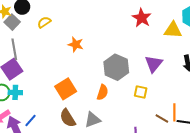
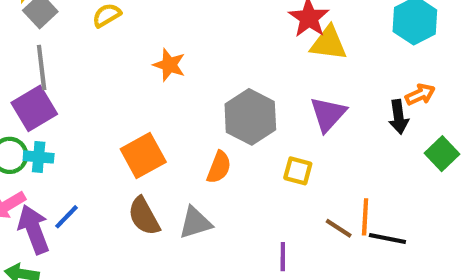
yellow triangle: (173, 30) -> (329, 43), moved

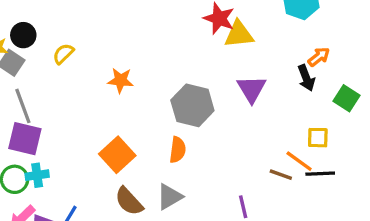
purple square: (34, 108) -> (25, 139), turned -32
yellow square: (298, 171) -> (318, 138), moved
orange line: (365, 217) -> (299, 161), turned -44

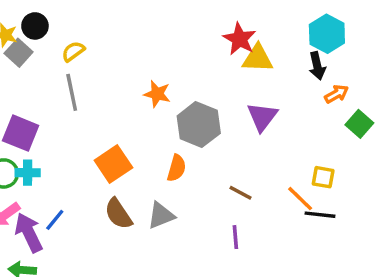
black arrow: (306, 78) -> (317, 66), moved
orange star: (121, 80) -> (157, 94), moved
green square: (346, 98) -> (359, 124), moved
gray line: (23, 106) -> (72, 92), moved
brown line: (281, 175) -> (240, 193), moved

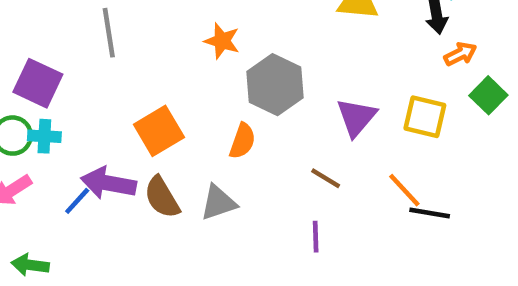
purple triangle: (262, 117) -> (356, 117), moved
yellow square: (323, 177) -> (425, 117), moved, size x1.4
purple arrow: (29, 233) -> (108, 183), moved, turned -57

